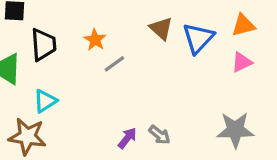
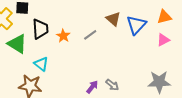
orange star: (95, 40) -> (63, 36), moved
gray line: (114, 64) -> (90, 35), moved
cyan triangle: (45, 101) -> (41, 64), turned -49

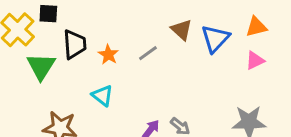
green triangle: (17, 44) -> (41, 66), turned 30
cyan triangle: (41, 64) -> (103, 96), moved

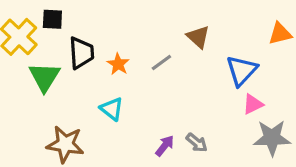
blue triangle: (215, 39) -> (242, 71), moved
pink triangle: (255, 60) -> (253, 104), moved

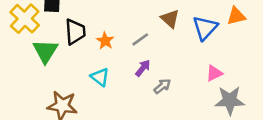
blue triangle: (242, 71) -> (205, 28), moved
gray arrow: (197, 143) -> (162, 86), moved, turned -78
purple arrow: (165, 146) -> (143, 68), moved

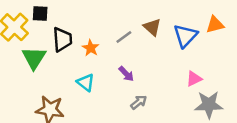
gray line: (140, 39) -> (124, 37), moved
purple arrow: (143, 68) -> (126, 74), turned 98
gray arrow: (162, 86) -> (139, 102), moved

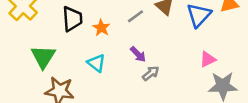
green triangle: (34, 58) -> (43, 57), moved
gray arrow: (139, 102) -> (151, 73), moved

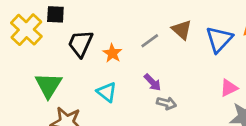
black trapezoid: (72, 19) -> (80, 44), turned -152
gray arrow: (151, 73) -> (166, 103), turned 54

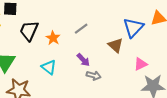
brown triangle: (182, 30) -> (116, 45), moved

